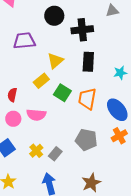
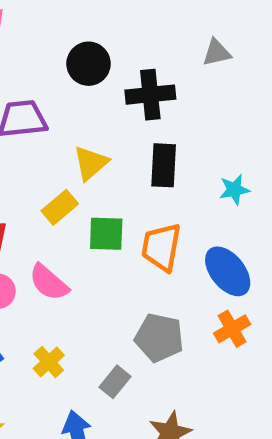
green square: (62, 93) -> (106, 234), turned -30
pink semicircle: (36, 115) -> (49, 282), turned 36
gray rectangle: (55, 154) -> (115, 382), moved

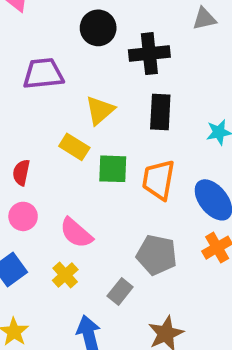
yellow rectangle: (60, 207) -> (74, 147), turned 72
pink semicircle: (49, 282) -> (76, 233), moved

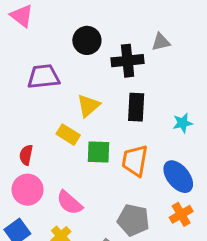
gray triangle: (204, 19) -> (161, 42), moved
pink circle: (23, 216) -> (28, 190), size x1.4

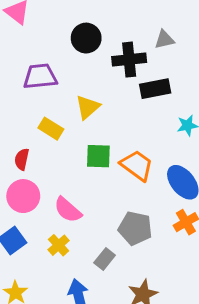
black rectangle: (136, 107) -> (155, 89), moved, turned 76
yellow rectangle: (68, 135) -> (51, 129), moved
orange trapezoid: (135, 161) -> (137, 165), turned 116

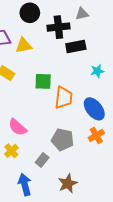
yellow triangle: (88, 107) -> (24, 45), moved, turned 30
green square: (98, 156) -> (43, 81), moved
orange trapezoid: (137, 165) -> (64, 98), turned 60

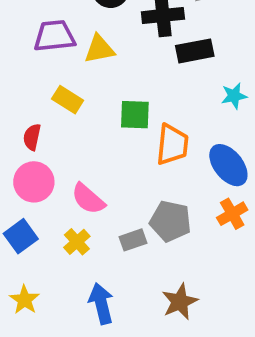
gray rectangle: (42, 160) -> (133, 240), moved, turned 32

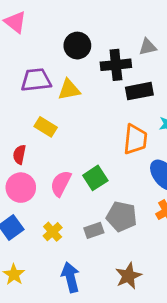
green square: (135, 115) -> (95, 178), moved, turned -35
orange trapezoid: (172, 145) -> (135, 139), moved
pink semicircle: (88, 199) -> (61, 183), moved, turned 76

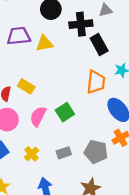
black rectangle: (139, 91) -> (99, 44), turned 72
yellow rectangle: (46, 127) -> (26, 86), moved
gray pentagon: (121, 217) -> (96, 152), moved

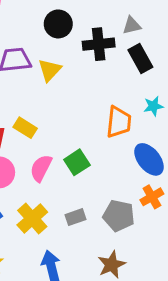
yellow triangle: (44, 43) -> (50, 70), turned -36
black rectangle: (99, 44) -> (140, 59), moved
yellow cross: (32, 154) -> (32, 218), size x1.5

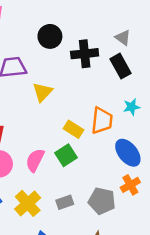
gray triangle: (132, 25) -> (123, 38), moved, turned 49
yellow triangle: (50, 70) -> (42, 92), moved
yellow rectangle: (25, 128) -> (73, 129), moved

